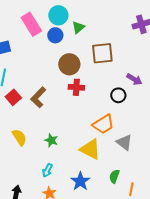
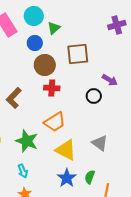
blue circle: (55, 35) -> (35, 43), moved
orange trapezoid: (103, 124) -> (55, 122), moved
green star: (51, 140) -> (27, 141), size x1.6
cyan arrow: (47, 170) -> (23, 171), turned -48
blue star: (80, 181) -> (67, 178), moved

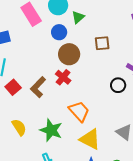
brown square: (78, 54) -> (102, 43), size x0.7
red cross: (52, 88) -> (63, 77), moved, turned 35
orange trapezoid: (55, 122) -> (79, 111), turned -100

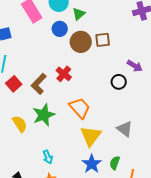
brown circle: (69, 54) -> (81, 42), moved
green star: (51, 130) -> (44, 115), moved, turned 30
yellow triangle: (90, 139) -> (91, 136), turned 40

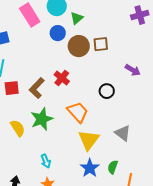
black circle: (119, 82) -> (107, 91), moved
red square: (14, 84) -> (12, 88), turned 35

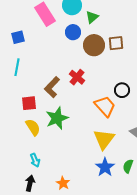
red square: (12, 88) -> (29, 103), moved
orange trapezoid: (78, 112) -> (105, 106), moved
cyan arrow: (46, 161) -> (35, 160), moved

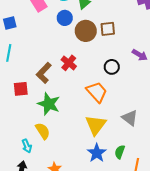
black circle: (122, 90) -> (112, 67), moved
green star: (57, 118) -> (49, 104), turned -30
yellow semicircle: (33, 127) -> (43, 131), moved

